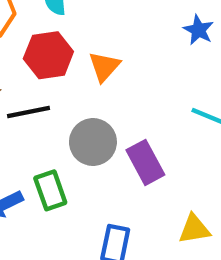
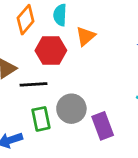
orange triangle: (104, 67) -> (86, 36), moved
green rectangle: (50, 190) -> (41, 119), moved

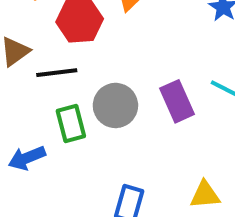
purple rectangle: (103, 126) -> (177, 101), moved

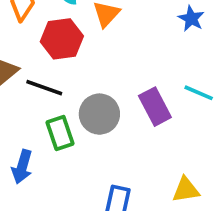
black line: (57, 73) -> (44, 88), turned 30
blue arrow: (27, 158) -> (22, 167), turned -48

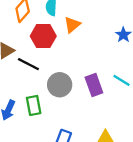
green rectangle: (60, 133) -> (34, 105), moved

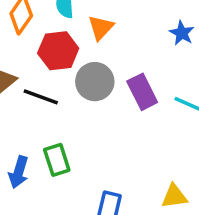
gray circle: (60, 85) -> (95, 82), moved
purple rectangle: (94, 85) -> (142, 92), moved

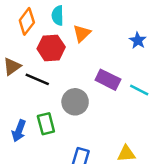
gray circle: (95, 82) -> (75, 102), moved
purple rectangle: (142, 92) -> (108, 80), turned -40

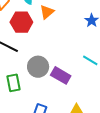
purple rectangle: (108, 80) -> (61, 75), moved

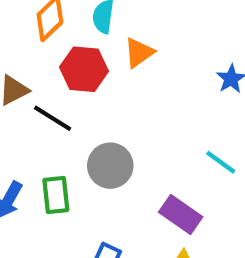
purple rectangle: (61, 75) -> (181, 215), moved

